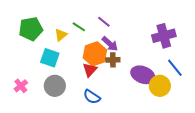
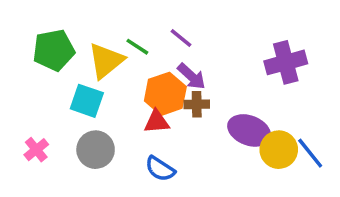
yellow triangle: (61, 35) -> (106, 61), size x1.6
blue line: (175, 68) -> (310, 153), moved
red triangle: (90, 70) -> (157, 122), turned 42

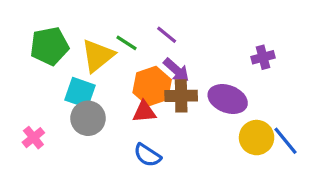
purple cross: (286, 62) -> (263, 57), size x0.6
brown cross: (197, 104) -> (181, 96), size x1.4
purple ellipse: (249, 130) -> (228, 99), moved
gray circle: (96, 150) -> (88, 118), moved

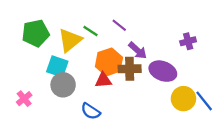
purple arrow: (176, 70) -> (138, 50), moved
blue semicircle: (147, 155) -> (91, 111), moved

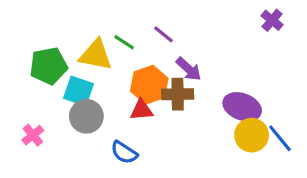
green pentagon: (36, 33) -> (49, 66), moved
yellow triangle: (70, 40) -> (96, 55), turned 50
purple cross: (188, 41) -> (272, 20), moved, turned -35
purple ellipse: (163, 71) -> (242, 107), moved

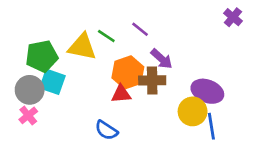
cyan square: (78, 91) -> (52, 82), moved
gray circle: (86, 116) -> (30, 90), moved
yellow circle: (252, 135) -> (193, 111), moved
blue line: (280, 138) -> (211, 126), moved, turned 30

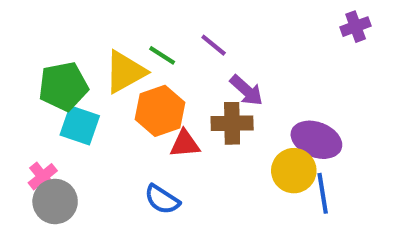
purple cross: (233, 17) -> (356, 27), turned 30
yellow triangle: (82, 47) -> (125, 72), turned -40
orange hexagon: (128, 72) -> (160, 111), moved
gray circle: (30, 90) -> (55, 201), moved

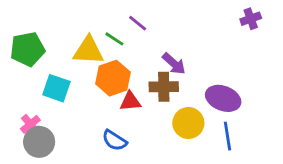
purple line: (214, 45) -> (138, 23), moved
yellow triangle: (125, 72) -> (88, 51), turned 32
green pentagon: (63, 86) -> (27, 49), moved
yellow circle: (294, 171) -> (188, 123), moved

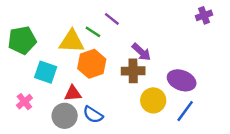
red triangle: (130, 101) -> (73, 93), moved
blue line: (227, 136) -> (185, 111), turned 45
gray circle: (39, 142) -> (65, 116), moved

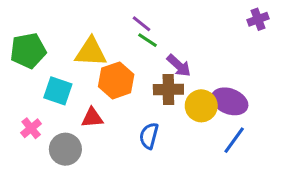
green line: (93, 32) -> (147, 40), moved
yellow circle: (153, 100) -> (201, 106), moved
blue semicircle: (93, 115) -> (149, 136), moved, turned 72
gray circle: (65, 116) -> (65, 149), moved

